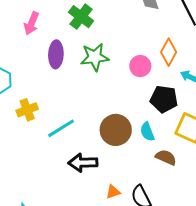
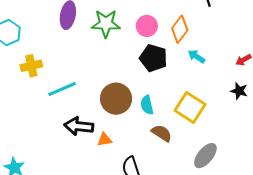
pink circle: (140, 66) -> (147, 26), moved
black pentagon: (164, 99) -> (153, 58), moved
orange triangle: (113, 192) -> (105, 140), moved

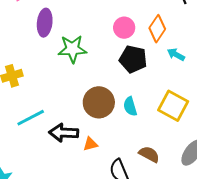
green star: (106, 24) -> (72, 49), moved
cyan line: (62, 89) -> (31, 118), moved
brown semicircle: (162, 133) -> (149, 154), moved

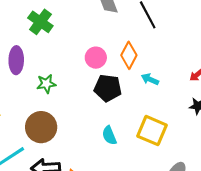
green star: (72, 49) -> (46, 84), size x0.7
brown circle: (99, 102) -> (41, 127), moved

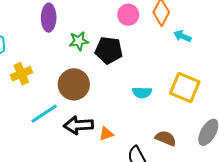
black pentagon: (108, 88) -> (109, 50), moved
cyan semicircle: (109, 135) -> (142, 92), turned -66

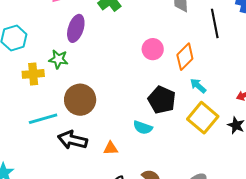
green star: (79, 41) -> (58, 59), moved
black pentagon: (109, 50) -> (162, 100), moved
yellow square: (185, 88) -> (203, 118), moved
orange triangle: (106, 134) -> (111, 148), moved

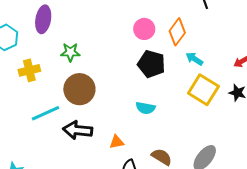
purple ellipse: (76, 28) -> (43, 19), moved
green star: (58, 59) -> (70, 52), moved
black pentagon: (162, 100) -> (151, 64), moved
orange triangle: (111, 148) -> (117, 142), moved

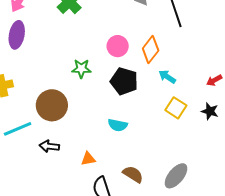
green star: (70, 52) -> (81, 69), moved
yellow square: (203, 90) -> (176, 108), size x0.7
black arrow: (78, 130) -> (49, 146), size x0.7

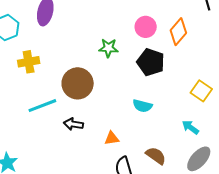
cyan arrow: (167, 77) -> (190, 127), moved

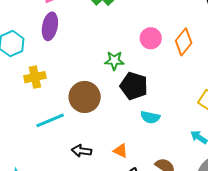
black pentagon: (151, 62) -> (134, 86), moved
black arrow: (73, 124) -> (82, 151), moved
orange triangle: (112, 138) -> (121, 151), turned 35

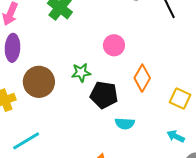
orange diamond: (184, 42) -> (142, 78), moved
brown circle: (85, 97) -> (39, 82), moved

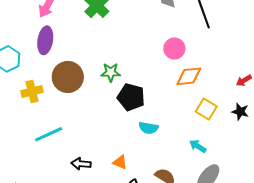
pink circle: (114, 45) -> (174, 48), moved
orange diamond: (142, 78) -> (189, 76), moved, turned 48

